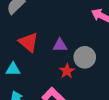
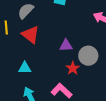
red triangle: (28, 42) -> (31, 35), moved

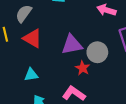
purple triangle: (66, 45) -> (72, 45), size x1.5

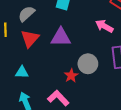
red triangle: (32, 38) -> (30, 39), turned 30
purple triangle: (72, 45) -> (61, 37), moved

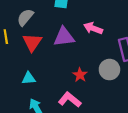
pink arrow: (104, 26) -> (93, 28), moved
gray circle: (88, 64) -> (109, 70), moved

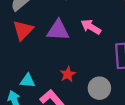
gray circle: (109, 70) -> (99, 88), moved
cyan triangle: (29, 78) -> (28, 81), moved

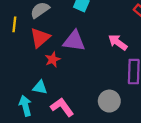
pink arrow: (91, 27) -> (118, 42), moved
red star: (68, 74) -> (53, 59), moved

